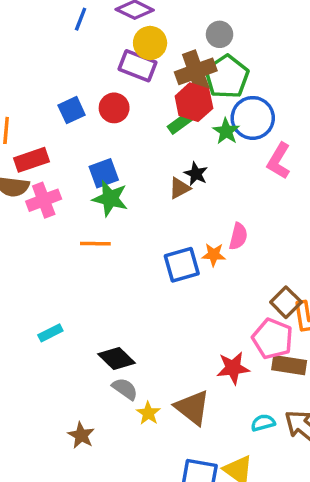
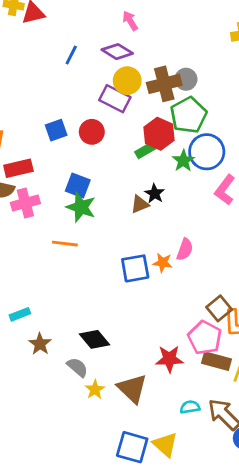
brown cross: (196, 71) -> (164, 84), moved
blue square: (104, 173) -> (78, 186), turned 35
black diamond: (117, 359) -> (95, 339), moved
brown star: (81, 435) -> (40, 344), moved

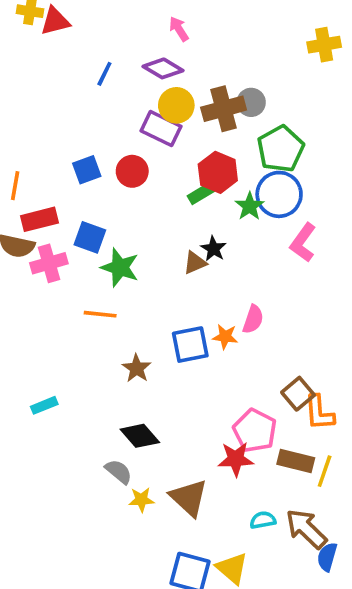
green pentagon: (188, 115) -> (281, 149), moved
blue square: (78, 186) -> (90, 237), moved
pink pentagon: (205, 338) -> (255, 431), moved
brown star: (40, 344) -> (137, 368), moved
yellow star: (95, 390) -> (141, 500), turned 30

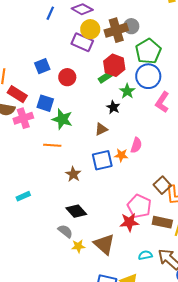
red circle: (132, 171) -> (67, 77), moved
green star: (250, 206) -> (127, 91), moved
red rectangle: (39, 219) -> (17, 94), turned 48
brown triangle: (195, 263) -> (101, 129), moved

